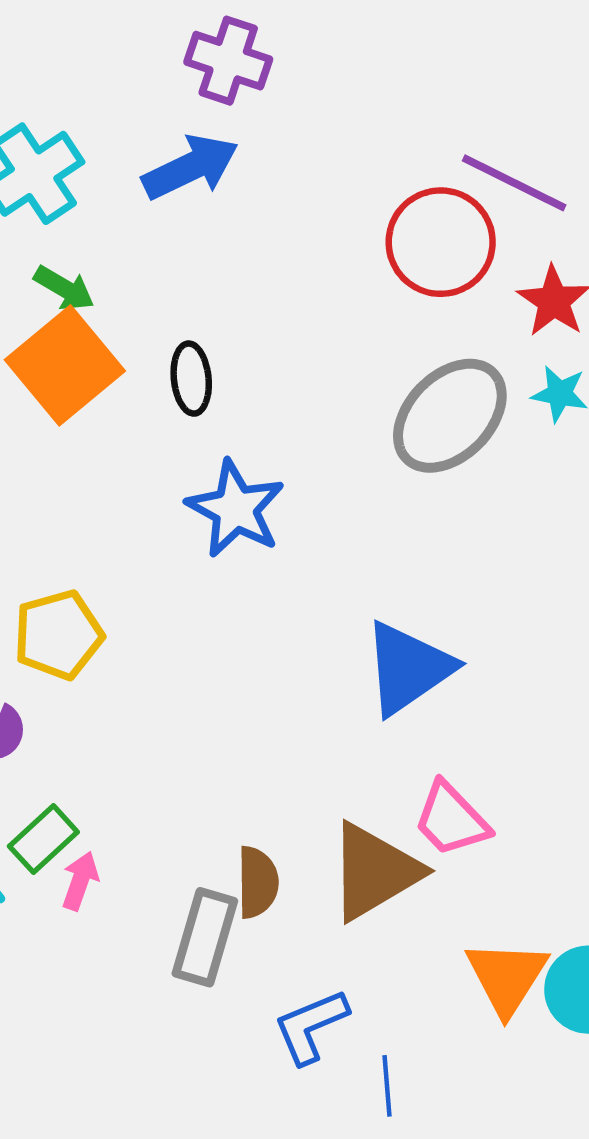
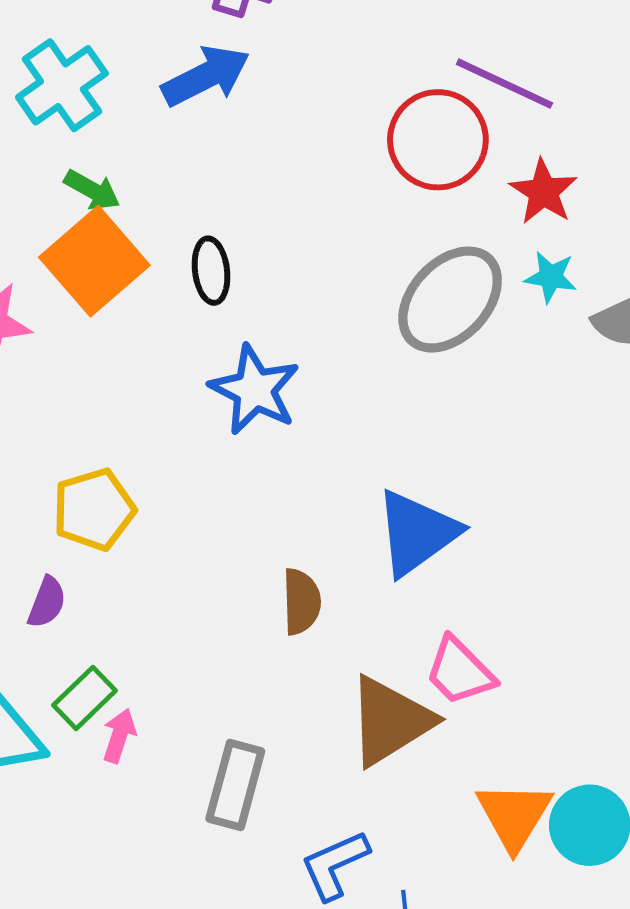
brown semicircle: (258, 882) -> (301, 602), moved

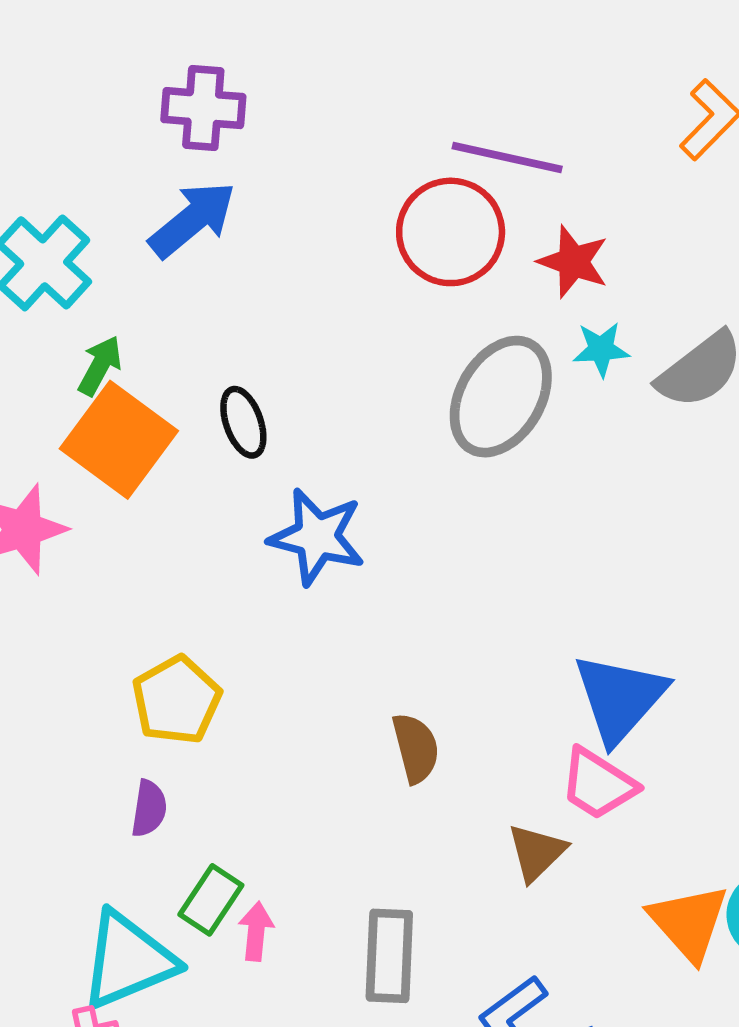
green arrow: (92, 190) -> (100, 366), turned -78
blue triangle: (417, 533) -> (620, 698), moved
brown triangle: (390, 721) -> (537, 852), size x0.6

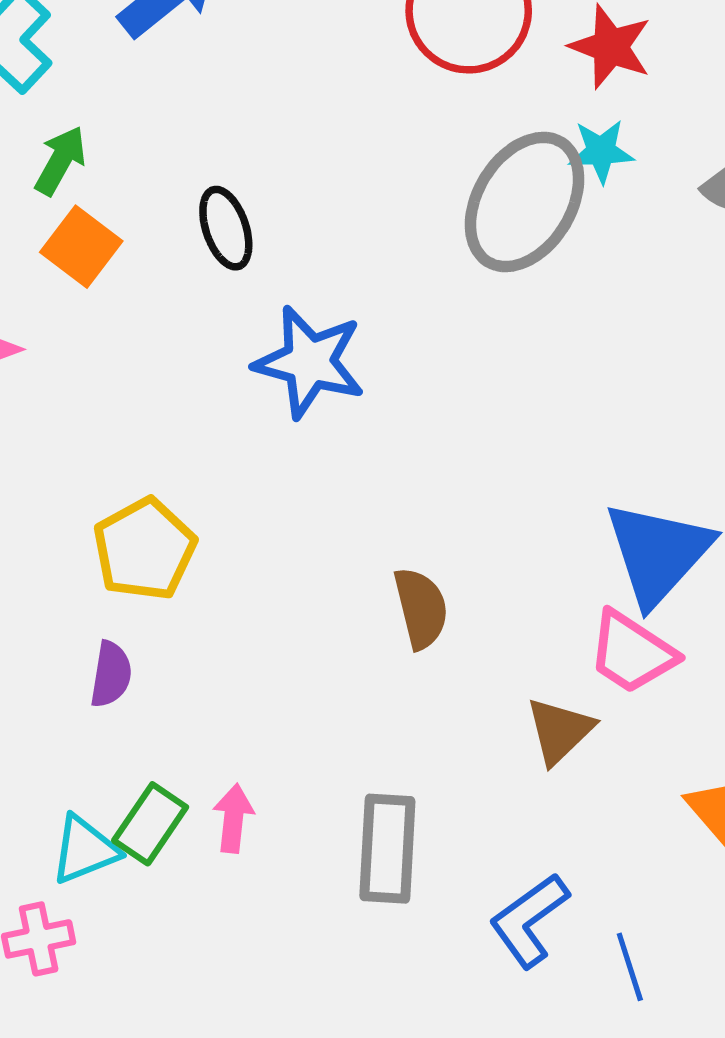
cyan star: (601, 349) -> (601, 151), moved
orange square: (119, 440) -> (81, 247), size x0.6
green rectangle: (211, 900) -> (150, 824), moved
cyan triangle: (128, 960) -> (85, 850), size x0.6

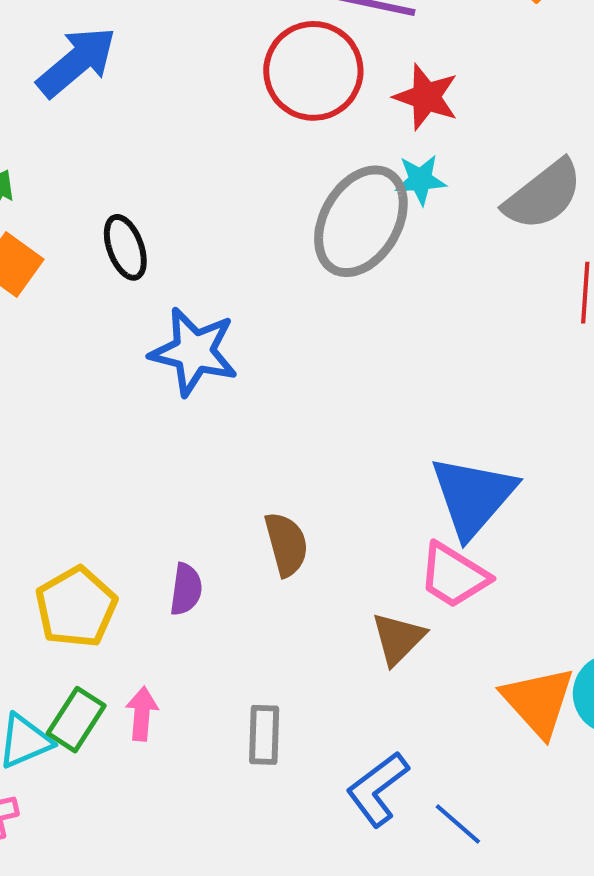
yellow pentagon: (144, 549) -> (76, 607), moved
purple semicircle: (111, 674) -> (186, 589), moved
gray rectangle: (387, 849) -> (264, 735), size x0.7
blue line: (630, 967) -> (458, 824), turned -30

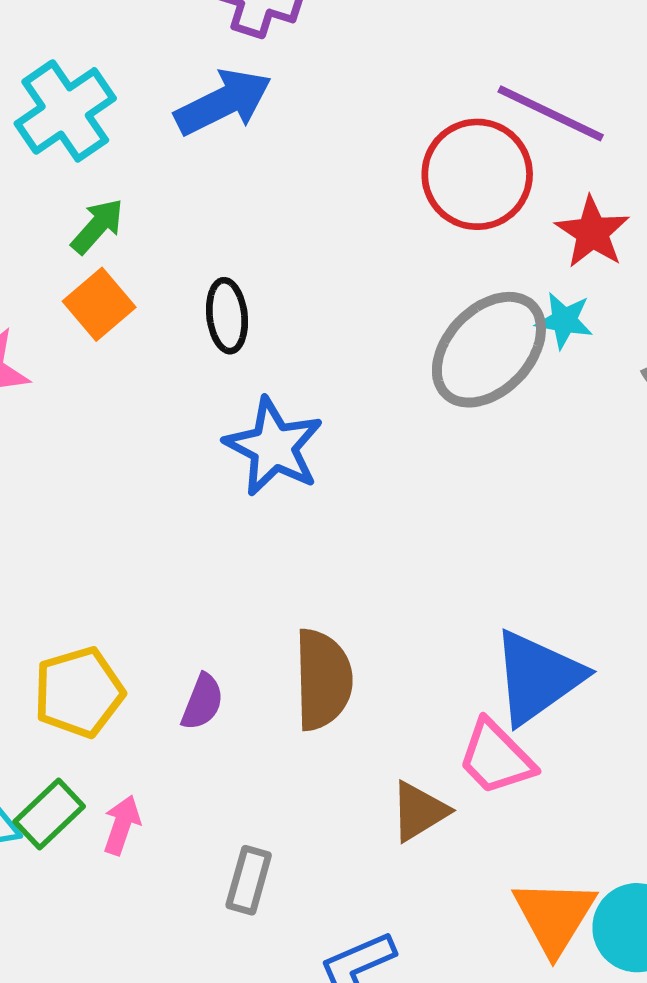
brown semicircle: (286, 544) -> (323, 680), size x1.4

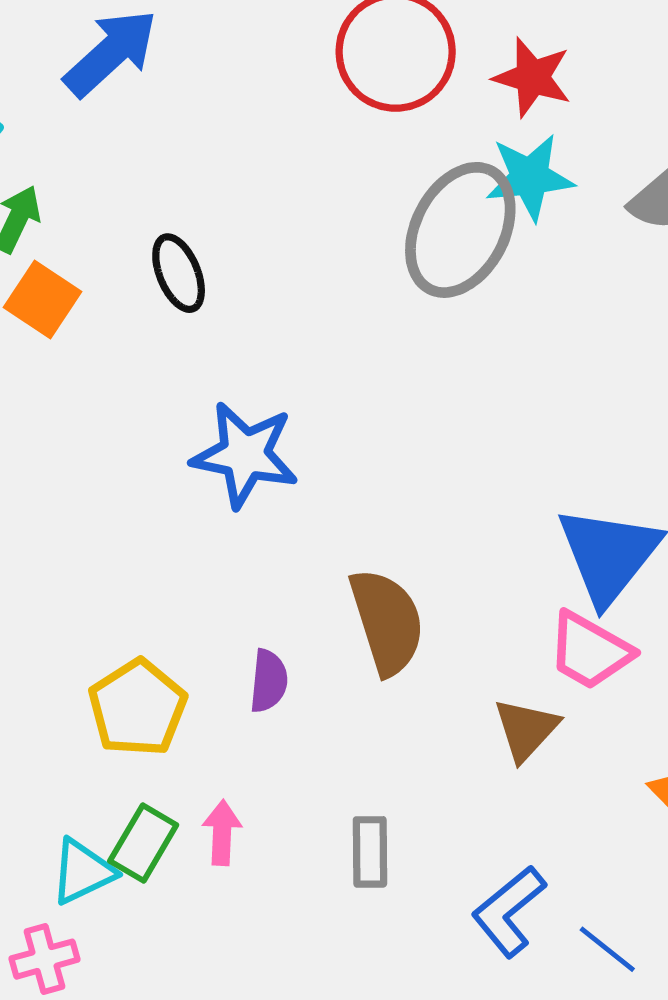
cyan star: (564, 321) -> (530, 177), size x1.4
blue star: (274, 447) -> (245, 455), moved

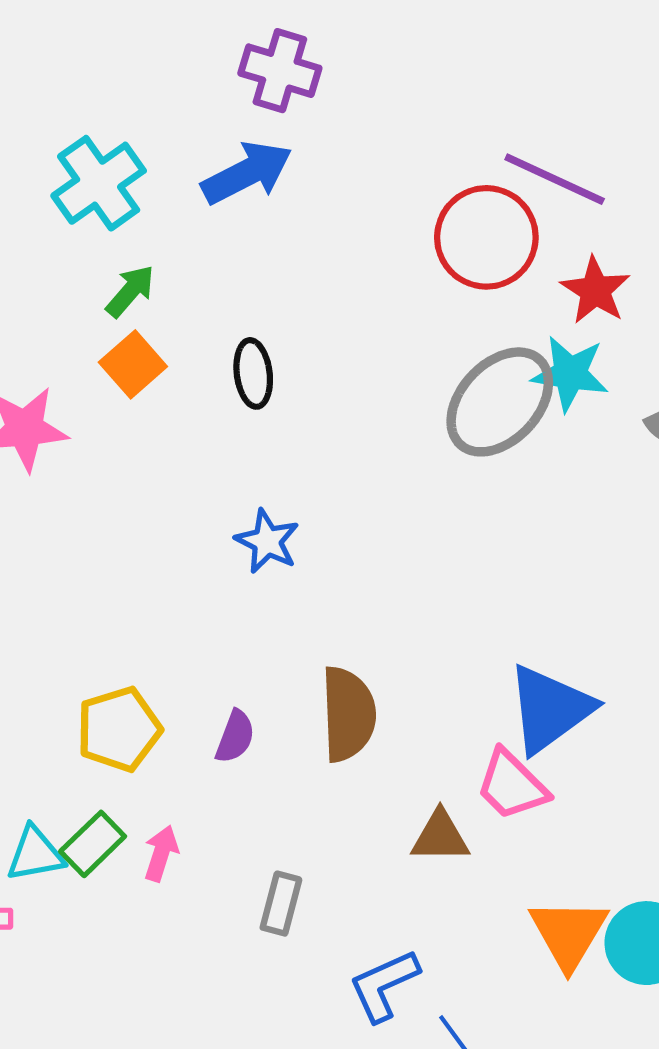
blue star: (245, 455) -> (267, 541), size x0.7
brown triangle: (526, 729) -> (440, 837), turned 32

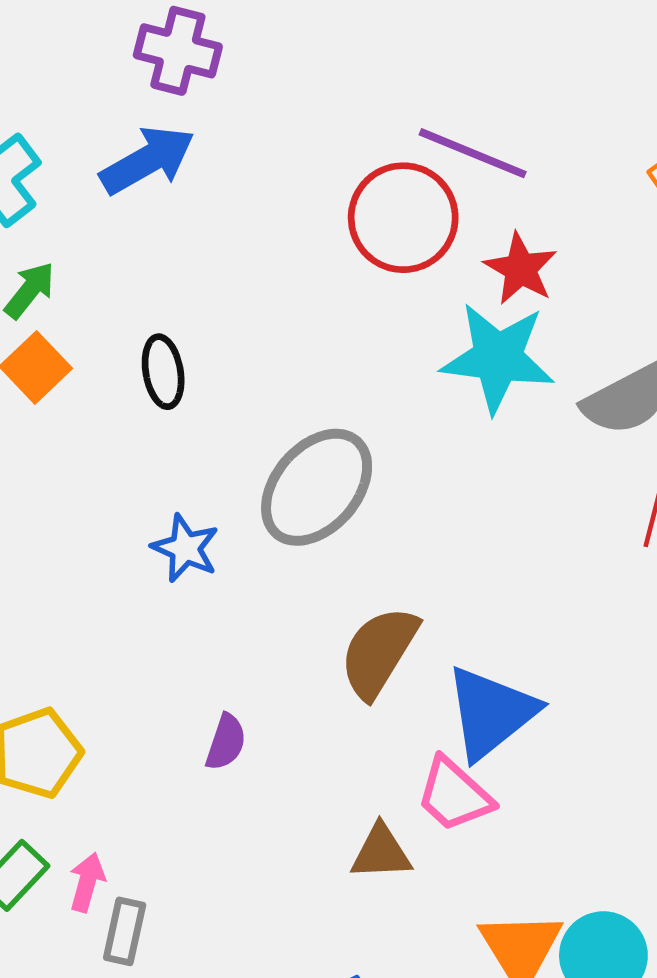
cyan star: (570, 374) -> (498, 358), size x1.4
gray ellipse: (500, 402) -> (317, 487), moved
brown semicircle: (348, 714) -> (379, 652), moved, turned -144
purple semicircle: (235, 737) -> (226, 742), moved
gray rectangle: (281, 904) -> (125, 931), moved

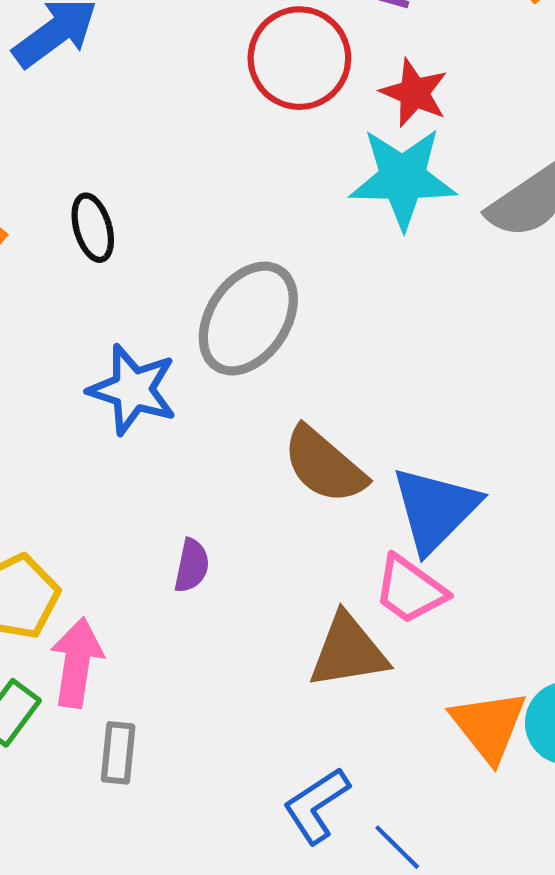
blue star: (185, 548) -> (133, 390), size x1.4
brown semicircle: (379, 652) -> (324, 465), turned -74
brown triangle: (381, 852) -> (348, 651), size x1.4
pink arrow: (87, 882) -> (77, 663), moved, size x1.6

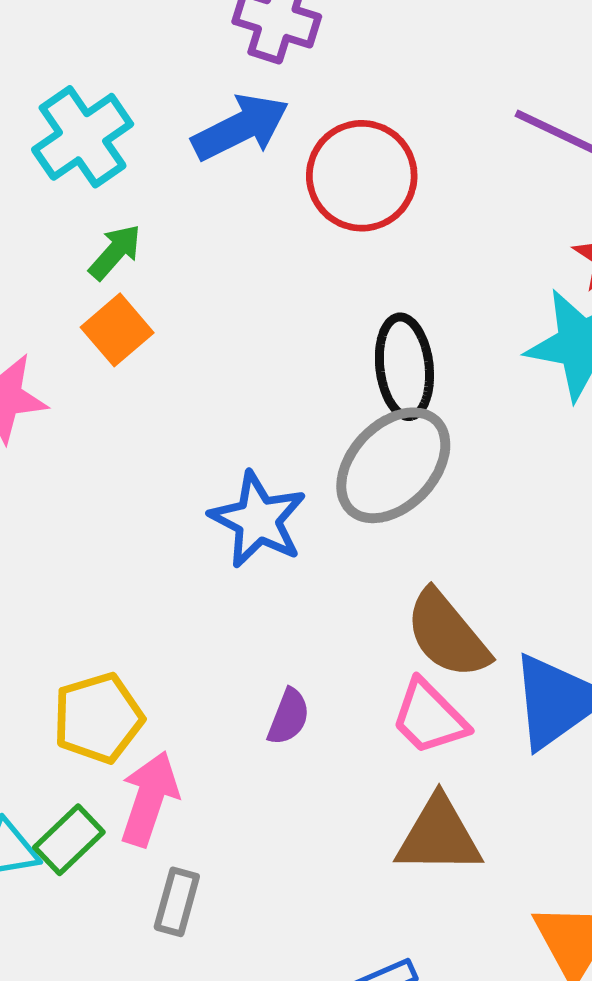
red circle: (299, 58) -> (362, 176), moved
black ellipse: (93, 228) -> (404, 367), moved, size x1.4
pink trapezoid: (410, 590) -> (429, 717), moved

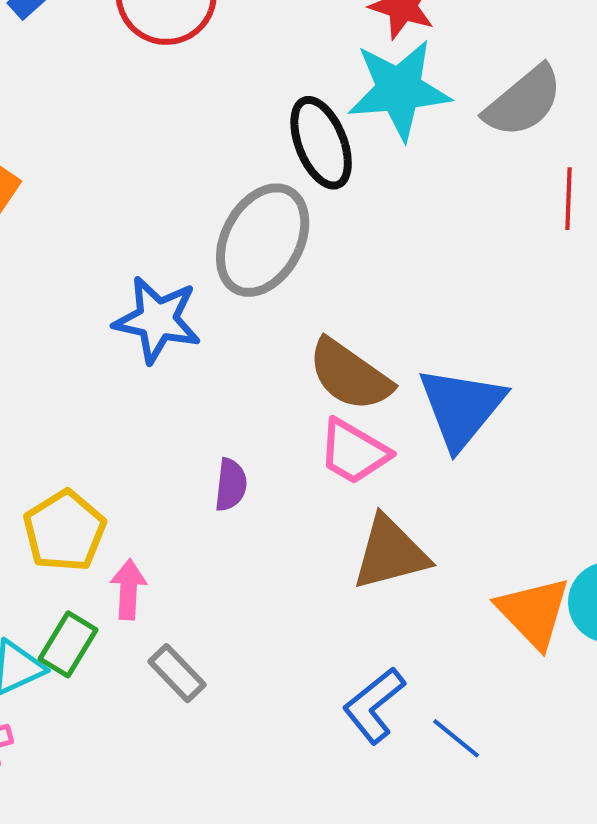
black ellipse: (404, 367) -> (321, 143), moved
pink arrow: (149, 799) -> (128, 589), size x0.7
gray rectangle: (177, 902) -> (177, 673), turned -44

